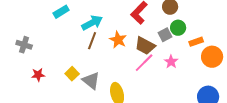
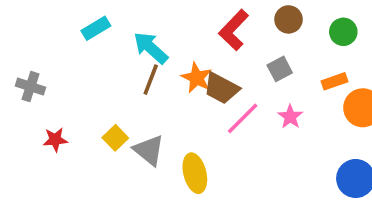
cyan arrow: (92, 23) -> (151, 48), turned -110
green circle: (178, 28) -> (343, 32), moved
brown trapezoid: (145, 46) -> (221, 88), moved

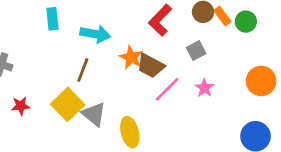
cyan rectangle: (96, 28) -> (52, 19), turned -65
cyan arrow: (151, 48) -> (95, 34), turned 148
brown line: (151, 80) -> (83, 70), moved
orange rectangle: (334, 81) -> (222, 16), moved, turned 72
yellow square: (115, 138) -> (68, 104), size x1.6

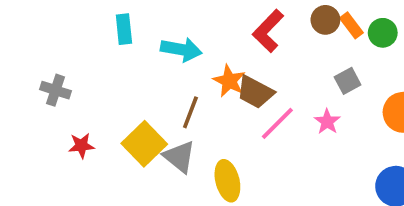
gray square: (196, 51) -> (348, 81), moved
brown line: (83, 70) -> (190, 112), moved

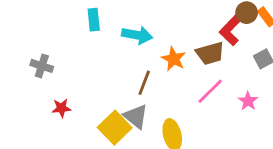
red L-shape: (268, 31) -> (231, 29), moved
brown trapezoid: (255, 92) -> (210, 53), moved, turned -44
pink star: (327, 122) -> (248, 101), moved
yellow square: (144, 144) -> (115, 128), moved

